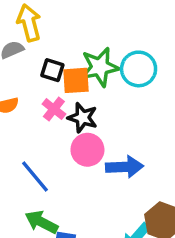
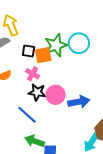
black star: (83, 118) -> (37, 92), moved

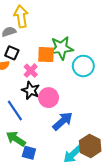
cyan circle: (79, 43) -> (83, 66), moved
black square: (28, 51) -> (12, 53), moved
blue arrow: (79, 102) -> (63, 121), moved, turned -45

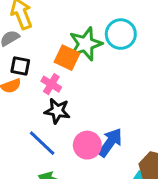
orange square: (46, 55) -> (67, 58), turned 36
cyan circle: (83, 66) -> (121, 34), moved
pink circle: (49, 98) -> (87, 145), moved

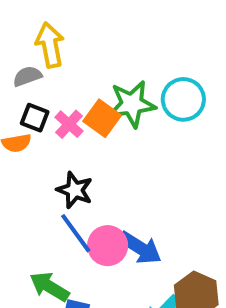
pink cross: (51, 84) -> (69, 124), moved
blue arrow: (110, 142) -> (140, 248), turned 76
blue line: (42, 143) -> (76, 233), moved

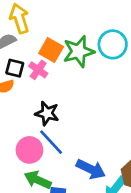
orange square: (102, 118) -> (51, 50), moved
pink circle: (108, 246) -> (29, 150), moved
blue arrow: (140, 248) -> (91, 169), moved

